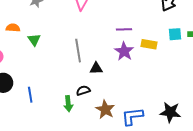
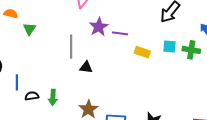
purple star: (124, 51) -> (99, 27), moved
black semicircle: (83, 91) -> (32, 96), moved

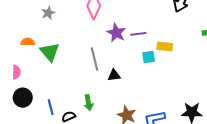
green triangle: (30, 29) -> (50, 52), size x1.5
cyan square: (170, 46) -> (149, 57), moved
green arrow: (53, 97) -> (88, 103), moved

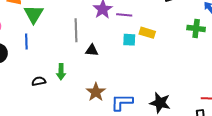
blue line: (51, 107) -> (26, 41), moved

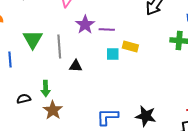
green triangle: (34, 14) -> (33, 39), moved
brown star: (96, 92) -> (53, 110), moved

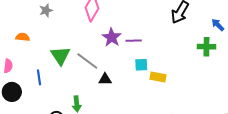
yellow rectangle: (130, 46) -> (158, 77), moved
gray line: (59, 47) -> (87, 61), turned -45

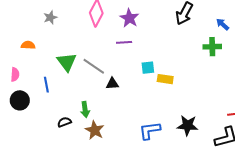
purple star: (112, 37) -> (129, 18), moved
purple line: (134, 41) -> (124, 42), moved

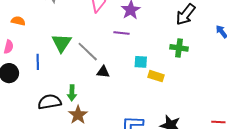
orange semicircle: (28, 45) -> (18, 21), moved
green cross: (212, 47) -> (179, 48), moved
black semicircle: (64, 122) -> (49, 102), size x1.6

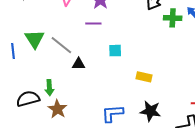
green cross: (179, 48) -> (173, 18), moved
blue line: (38, 62) -> (13, 51), moved
yellow rectangle: (156, 76) -> (144, 77), moved

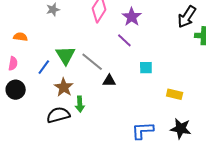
purple line: (93, 24) -> (124, 40), turned 42
blue line: (13, 51) -> (44, 67), turned 42
brown star: (57, 109) -> (64, 87), moved

